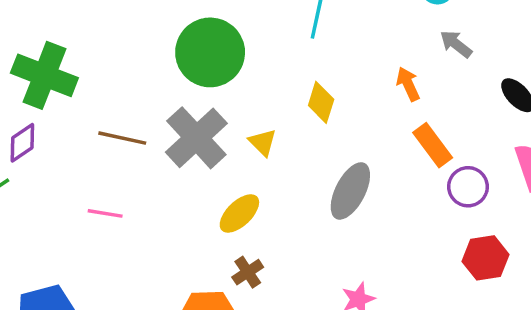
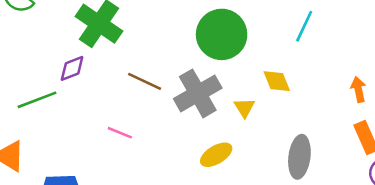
yellow diamond: (321, 102) -> (277, 81), moved, turned -52
gray ellipse: (350, 191) -> (299, 157), turned -33

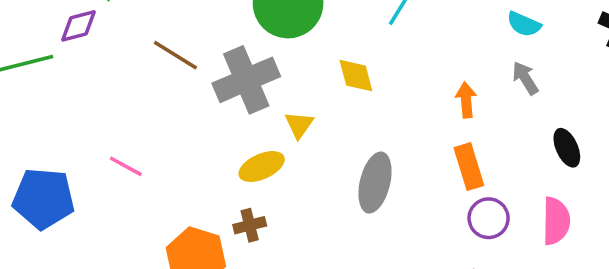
yellow triangle: (244, 108) -> (299, 125), moved
pink line: (120, 133) -> (126, 166), moved

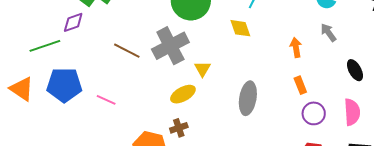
brown line: (175, 55) -> (127, 51), moved
yellow diamond: (356, 76) -> (240, 28), moved
orange rectangle: (469, 167) -> (300, 85), size x0.7
blue pentagon: (43, 199) -> (64, 85), moved

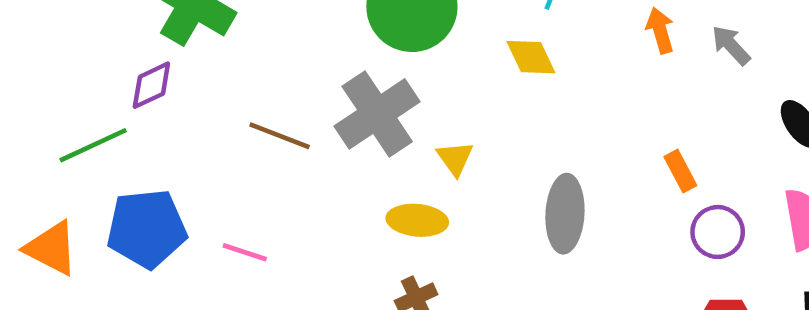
orange arrow: (296, 47) -> (660, 30), moved
yellow ellipse: (183, 94) -> (417, 220), turned 40

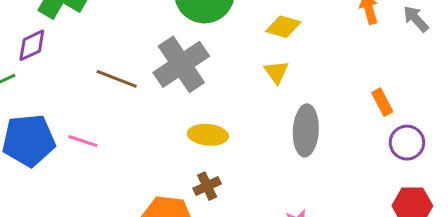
yellow diamond: (531, 57) -> (283, 27), turned -48
yellow triangle: (455, 158) -> (276, 72), moved
pink line: (245, 252) -> (83, 141), moved

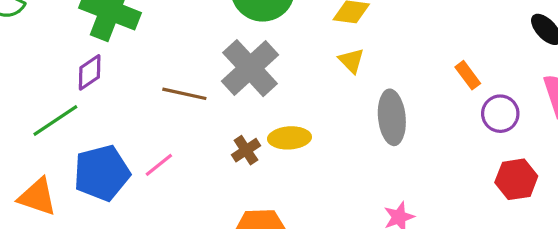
pink line: (83, 141) -> (159, 165), turned -48
brown cross: (207, 186) -> (246, 150), moved

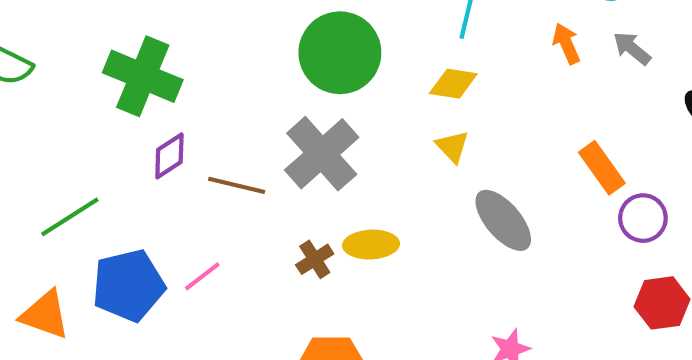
purple diamond: (90, 72) -> (169, 156), moved
orange rectangle: (468, 75) -> (602, 168), size x1.4
gray ellipse: (392, 117) -> (503, 220), turned -36

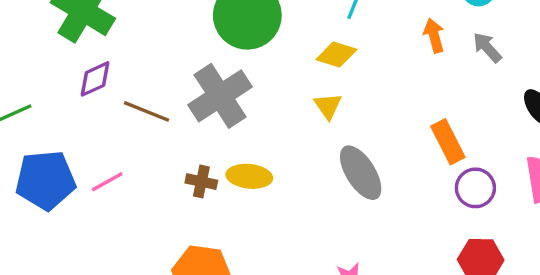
brown cross: (315, 259) -> (201, 182), turned 36

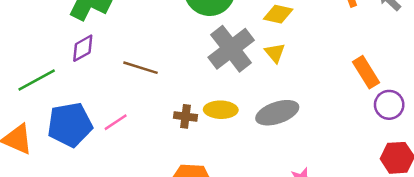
purple diamond: (95, 79) -> (83, 48), moved
gray cross: (220, 96) -> (231, 49), moved
gray ellipse: (361, 173) -> (277, 113), moved, turned -72

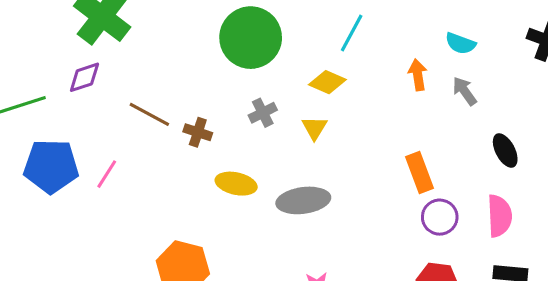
gray cross: (231, 49) -> (263, 113), size x0.5
brown cross: (185, 116) -> (198, 132), moved
pink line: (116, 122) -> (107, 174), turned -35

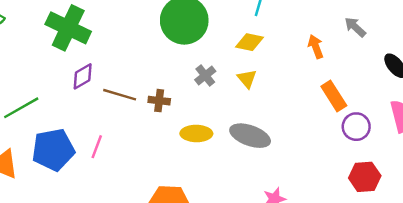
orange arrow: (418, 75) -> (316, 47), moved
purple diamond: (84, 77) -> (83, 76), moved
gray ellipse: (303, 200) -> (250, 136), turned 39

